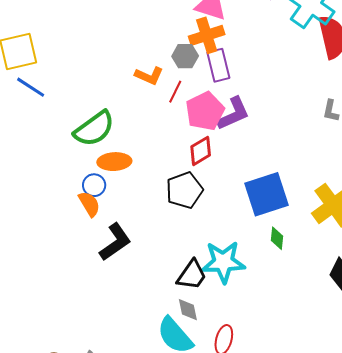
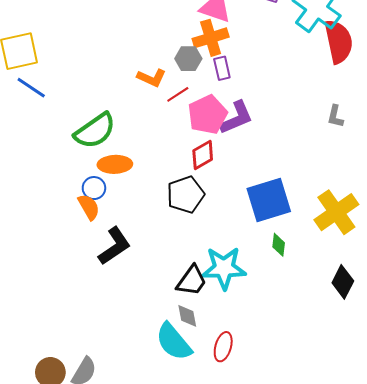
purple rectangle: (218, 65) -> (222, 68), size x0.7
red line: (175, 92) -> (178, 94), turned 30

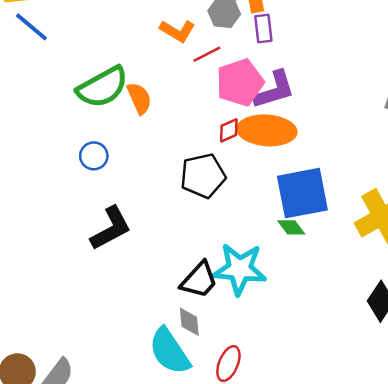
red diamond: (203, 155) -> (229, 130), size x0.7
orange ellipse: (115, 164) -> (267, 130), moved, size x1.4
orange semicircle: (89, 207) -> (139, 98), moved
green diamond: (279, 245) -> (291, 227), moved, turned -50

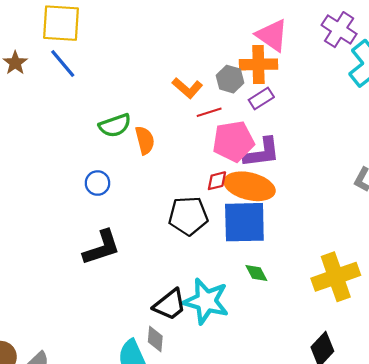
purple rectangle: (263, 29) -> (261, 98), turned 55
green semicircle: (102, 87) -> (115, 125), size x0.7
blue square: (302, 193) -> (244, 222), moved

